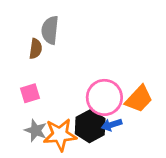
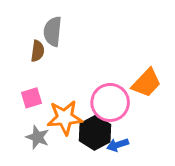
orange trapezoid: (139, 99) -> (146, 83), moved
blue arrow: (112, 125) -> (118, 145), moved
orange star: (60, 135) -> (65, 118), moved

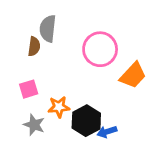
pink circle: (110, 102) -> (100, 49), moved
orange star: (65, 118) -> (59, 107), size x0.7

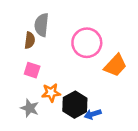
pink square: (29, 89) -> (32, 70), moved, turned 35

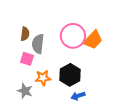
gray semicircle: (42, 25) -> (38, 44), moved
orange trapezoid: (115, 65) -> (93, 40), moved
black hexagon: (75, 105) -> (70, 75), moved

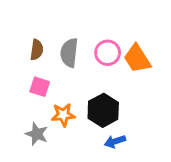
pink circle: (73, 36) -> (108, 53), size x0.7
orange trapezoid: (93, 40) -> (137, 59), turned 105
gray semicircle: (38, 44) -> (69, 53), moved

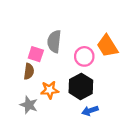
brown semicircle: (37, 50) -> (29, 71), moved
pink circle: (108, 53) -> (84, 56), moved
pink square: (40, 87) -> (36, 54), moved

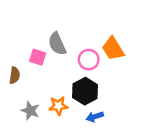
gray semicircle: (54, 41) -> (57, 44), turned -30
brown semicircle: (29, 71) -> (15, 75), moved
orange star: (50, 90) -> (58, 106), moved

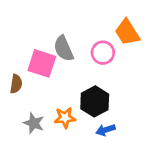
orange trapezoid: (113, 49) -> (127, 32), moved
pink square: (38, 57) -> (42, 63), size x1.5
pink circle: (89, 60) -> (103, 53), moved

